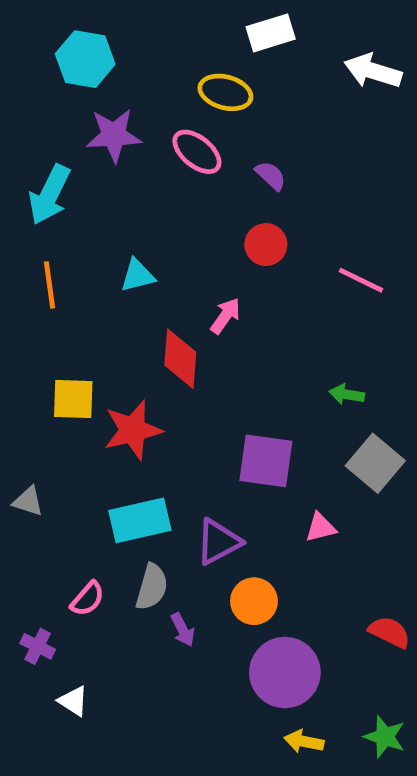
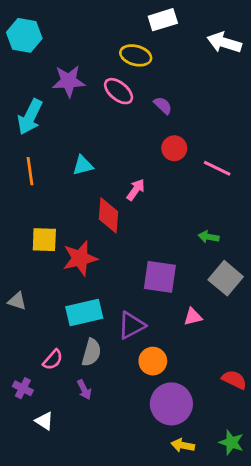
cyan hexagon: (85, 59) -> (24, 35), moved
red circle: (266, 245) -> (174, 148), moved
purple arrow: (183, 630) -> (84, 390), moved

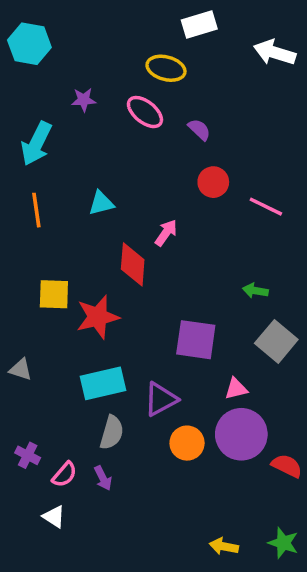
purple star: (69, 81) -> (84, 100), size x0.6
pink semicircle: (53, 360) -> (64, 475), moved
purple cross: (23, 388) -> (28, 455), moved
purple circle: (171, 404) -> (241, 434), moved

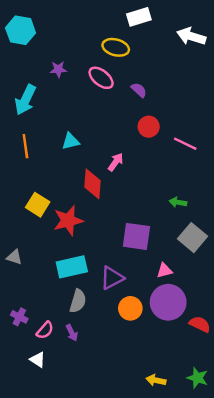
yellow square: (54, 294) -> (38, 205), turned 30

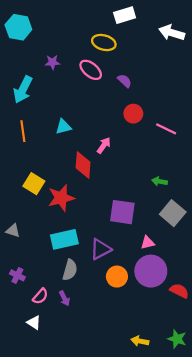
purple cross: (19, 317) -> (17, 275), moved

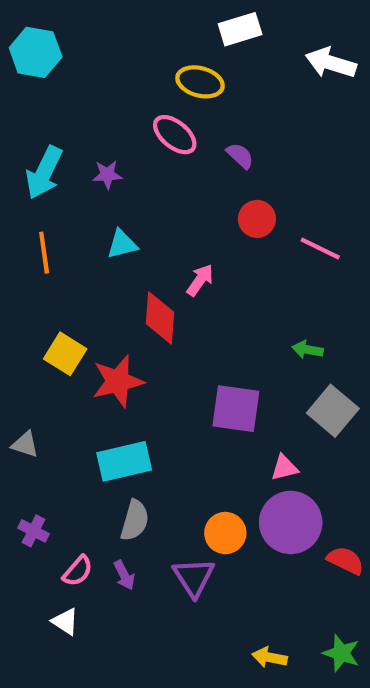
purple star: (52, 62) -> (107, 175), moved
purple triangle: (101, 249) -> (194, 577), moved, turned -35

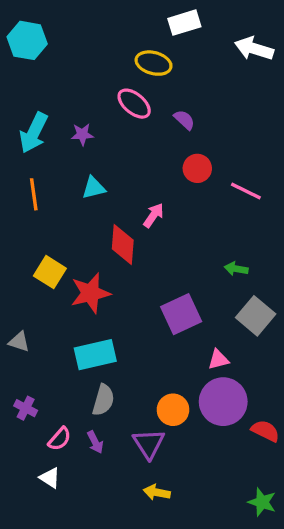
purple square: (236, 409) -> (181, 314), turned -33
yellow arrow: (270, 657) -> (157, 492), moved

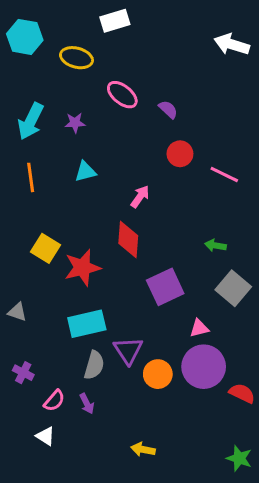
white rectangle: (184, 23) -> (115, 21), moved
yellow ellipse: (154, 63) -> (76, 58), moved
red diamond: (123, 245) -> (128, 240), moved
purple triangle: (149, 444) -> (128, 350), moved

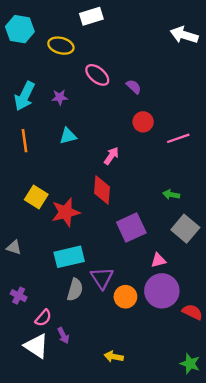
pink line: (224, 174) -> (178, 138), turned -45
purple arrow: (87, 404) -> (63, 335), moved
white triangle: (45, 436) -> (36, 346), size x1.6

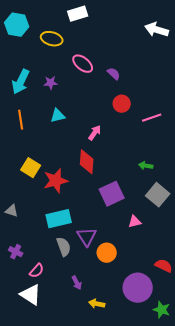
gray semicircle: (75, 290) -> (64, 247), turned -36
purple circle: (162, 291) -> (138, 288), moved
purple arrow: (63, 335) -> (77, 283), moved

